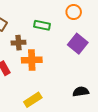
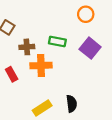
green rectangle: (42, 25) -> (57, 42), moved
black semicircle: (81, 92) -> (72, 104), moved, turned 91

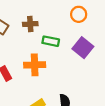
brown cross: (27, 47) -> (30, 24), moved

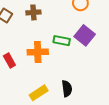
green rectangle: (51, 41) -> (62, 41), moved

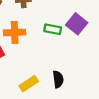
orange cross: (38, 52) -> (15, 32), moved

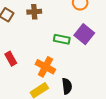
orange cross: (15, 32) -> (45, 67), moved, turned 30

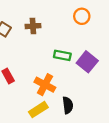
purple square: (84, 34) -> (87, 62), moved

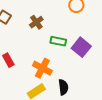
brown cross: (33, 26) -> (36, 22), moved, turned -32

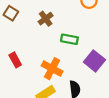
purple square: (81, 47) -> (94, 61), moved

